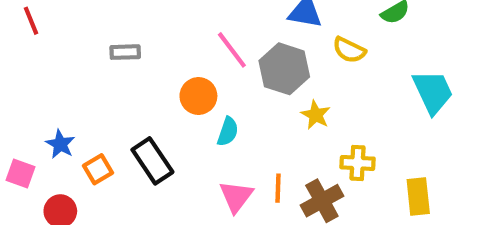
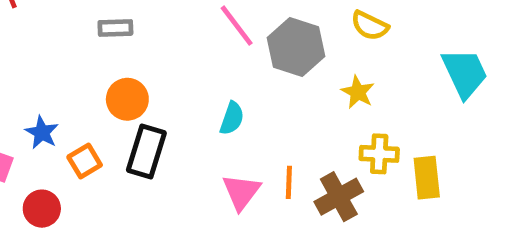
orange circle: (198, 96) -> (127, 99), moved
yellow star: (316, 115) -> (358, 92), moved
black rectangle: (152, 161) -> (146, 152), turned 51
yellow rectangle: (418, 196) -> (427, 178), moved

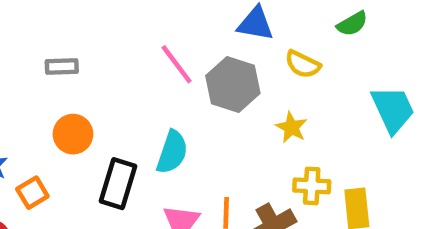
cyan semicircle: (232, 118) -> (172, 152), size x1.4
black rectangle: (146, 152) -> (118, 184), moved

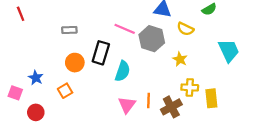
pink line: (177, 64) -> (125, 29), turned -30
black rectangle: (118, 184) -> (101, 53), moved
orange square: (32, 193) -> (65, 91), moved

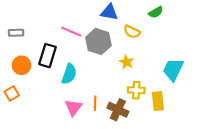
cyan trapezoid: (229, 51) -> (173, 70), moved, turned -130
brown cross: (171, 107) -> (118, 110), turned -36

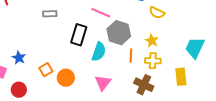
gray hexagon: (98, 41) -> (119, 33), moved
orange circle: (22, 65) -> (66, 78), moved
yellow cross: (136, 90) -> (153, 61), moved
orange line: (95, 103) -> (131, 56), moved

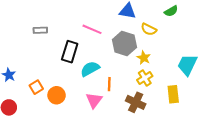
gray hexagon: (119, 33) -> (124, 44), moved
cyan semicircle: (99, 52) -> (90, 69), turned -138
orange line: (131, 56) -> (109, 84), moved
yellow cross: (153, 61) -> (145, 78), turned -35

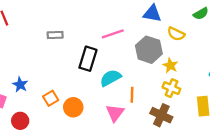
pink line: (92, 29) -> (113, 34), turned -42
yellow cross: (145, 78) -> (171, 88), turned -35

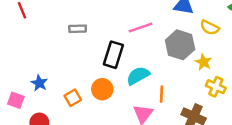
yellow cross: (171, 88) -> (216, 87), moved
orange circle: (73, 107) -> (102, 89), moved

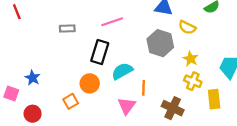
pink line: (141, 28) -> (112, 22), moved
yellow star: (203, 62) -> (191, 59), moved
orange square: (73, 98) -> (71, 101), moved

